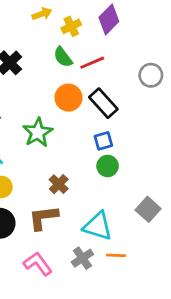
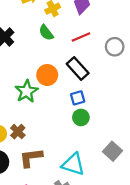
red line: (92, 63) -> (81, 37), moved
orange circle: (68, 98) -> (47, 75), moved
brown cross: (59, 184) -> (18, 132), moved

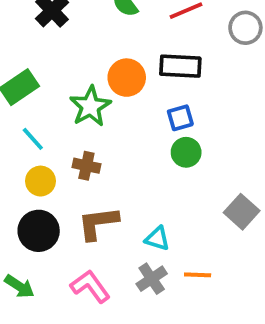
black rectangle: (78, 68) -> (180, 66), turned -45
brown cross: (18, 132) -> (86, 166), moved, turned -32
cyan triangle: (73, 164) -> (157, 238), moved, size x0.6

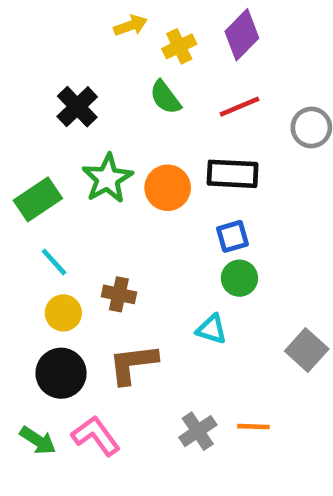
green star: (90, 106) -> (107, 178), moved
cyan triangle: (157, 238) -> (212, 329), moved
pink L-shape: (90, 286) -> (96, 436), moved

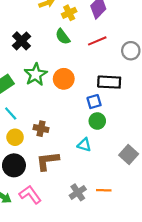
black rectangle: (233, 174) -> (109, 82), moved

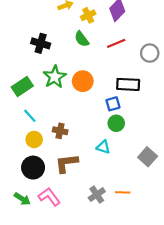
black cross: (22, 41) -> (41, 43), turned -30

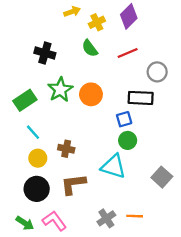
gray circle: (150, 53) -> (157, 72), moved
cyan triangle: (103, 147) -> (113, 166), size x1.6

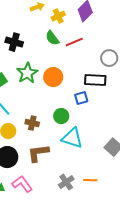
red line: (128, 53) -> (74, 42), moved
green circle: (128, 140) -> (61, 116), moved

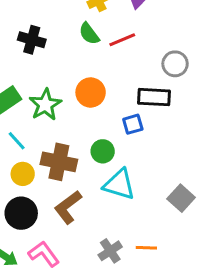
green star: (27, 73) -> (45, 105), moved
brown cross: (32, 123) -> (59, 162), size x1.6
brown L-shape: (38, 153) -> (68, 207), turned -30

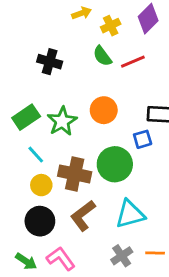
green circle: (103, 151) -> (115, 164), size x1.6
cyan triangle: (119, 184) -> (130, 214), moved, turned -32

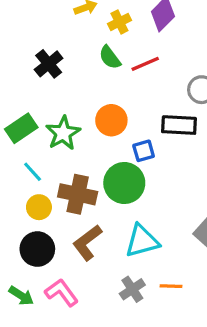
black cross: (50, 62) -> (49, 64), turned 35
blue square: (143, 139) -> (144, 151), moved

